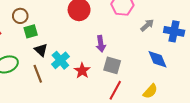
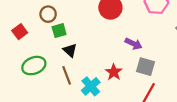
purple arrow: (101, 44) -> (133, 44), turned -56
cyan cross: (60, 60) -> (91, 86), moved

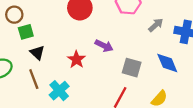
gray square: (145, 67) -> (132, 68), moved
red star: (114, 72) -> (76, 60), moved

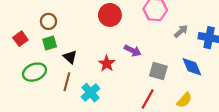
green square: (26, 32) -> (50, 43), moved
brown line: (34, 79) -> (67, 82), turned 36

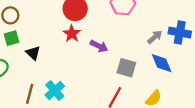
gray arrow: (181, 31) -> (155, 37), moved
red star: (107, 63) -> (72, 34), moved
brown line: (67, 82) -> (30, 94), moved

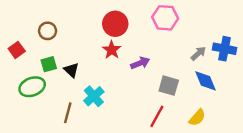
green square: (11, 38) -> (49, 64), moved
purple arrow: (99, 46) -> (140, 63), turned -48
cyan cross: (55, 90) -> (94, 96), moved

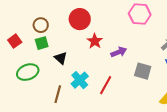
red circle: (115, 24) -> (80, 19), moved
green square: (49, 64) -> (42, 43), moved
red line: (157, 116) -> (106, 85), moved

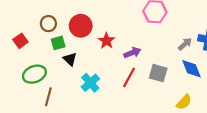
red circle: (80, 19) -> (81, 26), moved
green square: (42, 43) -> (58, 43), moved
red line: (106, 85) -> (129, 77), moved
brown line: (58, 94) -> (48, 97), moved

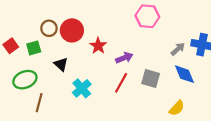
brown circle: (48, 24) -> (49, 28), moved
green square: (58, 43) -> (34, 48), moved

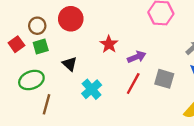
brown circle: (49, 28) -> (37, 26), moved
red circle: (72, 30) -> (71, 19), moved

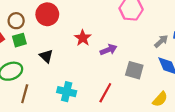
red line: (133, 83) -> (105, 93), moved
cyan cross: (92, 89) -> (67, 92), moved, turned -36

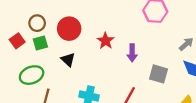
red circle: (47, 14) -> (69, 29), moved
purple arrow: (109, 50) -> (132, 53), turned 112

